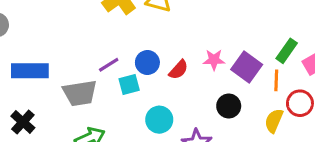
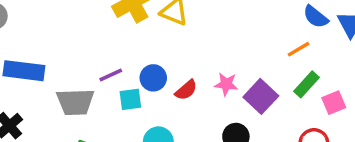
orange line: (276, 80) -> (298, 49), moved, turned 50

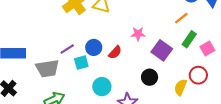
pink star: (226, 84) -> (138, 34), moved

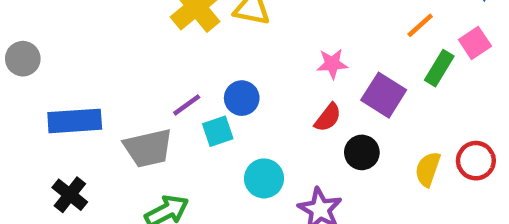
pink square: (207, 48) -> (475, 43), moved
red semicircle: (115, 52) -> (328, 118), moved
red circle: (198, 75) -> (476, 161), moved

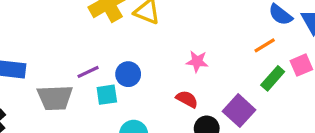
purple square: (384, 95) -> (239, 111), moved
red semicircle: (328, 118) -> (187, 99), turned -110

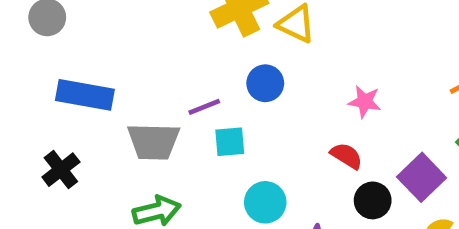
blue circle: (128, 74) -> (265, 83), moved

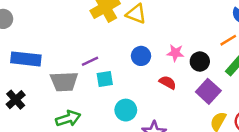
blue circle: (265, 83) -> (141, 56), moved
black circle: (373, 200) -> (200, 61), moved

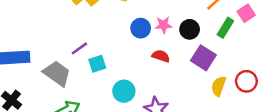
blue circle: (141, 56) -> (141, 28), moved
gray trapezoid: (64, 81) -> (57, 73), turned -132

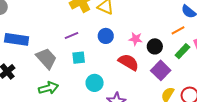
blue circle: (141, 28) -> (106, 36), moved
purple line: (79, 48) -> (72, 35), moved
red semicircle: (161, 56) -> (129, 62), size x1.5

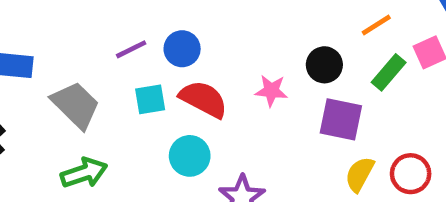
blue circle: (106, 36) -> (182, 49), moved
pink star: (136, 39) -> (271, 91), moved
red semicircle: (129, 62) -> (203, 99), moved
purple square: (161, 70) -> (341, 119), turned -30

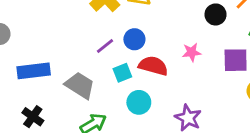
black circle: (324, 65) -> (216, 14), moved
cyan circle: (190, 156) -> (139, 102), moved

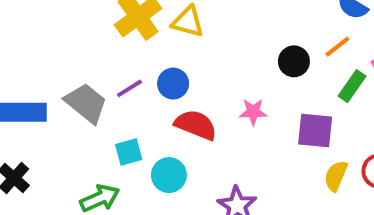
cyan square: (122, 73) -> (129, 152), moved
gray trapezoid: (80, 85) -> (86, 103), moved

